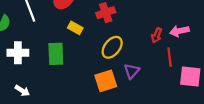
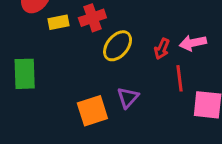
yellow rectangle: (75, 28) -> (59, 22), moved, turned -40
yellow ellipse: (112, 47) -> (118, 46), moved

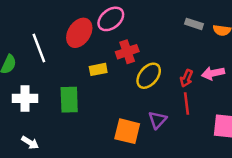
yellow rectangle: (59, 22) -> (98, 69), moved
red line: (180, 78) -> (187, 103), moved
orange square: (92, 111) -> (127, 131), turned 32

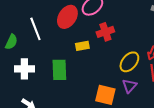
yellow ellipse: (149, 76) -> (129, 62), moved

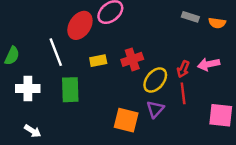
white line: (35, 29) -> (56, 52), moved
red cross: (105, 32) -> (132, 59), moved

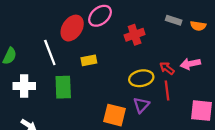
red cross: (132, 59) -> (135, 35), moved
red arrow: (183, 69) -> (167, 68), turned 104
yellow ellipse: (155, 80) -> (141, 78), turned 40

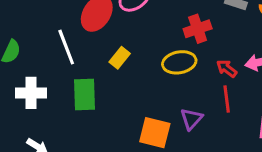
red cross: (135, 35) -> (198, 29), moved
yellow rectangle: (89, 60) -> (120, 58), turned -40
yellow ellipse: (141, 78) -> (179, 62), moved

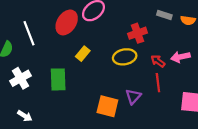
white line: (66, 47) -> (29, 33), moved
white cross: (31, 93) -> (20, 78), turned -30

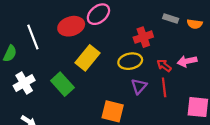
red ellipse: (67, 22) -> (71, 26), turned 40
yellow rectangle: (83, 54) -> (88, 58), size x1.6
green rectangle: (58, 79) -> (62, 84), turned -40
purple triangle: (133, 97) -> (139, 86), moved

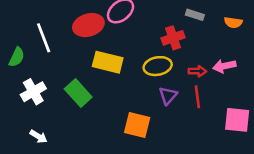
gray rectangle: (171, 19) -> (195, 15), moved
yellow rectangle: (88, 58) -> (108, 62), turned 65
red arrow: (164, 66) -> (197, 71), turned 144

